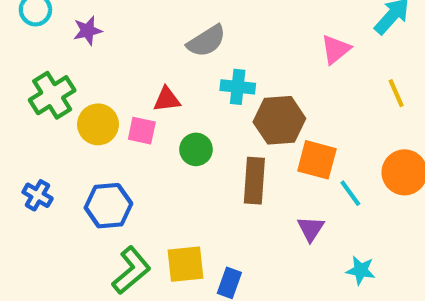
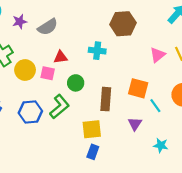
gray semicircle: (206, 41) -> (48, 27), moved
pink triangle: (336, 49) -> (157, 55), moved
brown hexagon: (279, 120) -> (123, 24), moved
yellow square: (186, 264) -> (92, 129), moved
green L-shape: (131, 270) -> (59, 107), moved

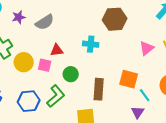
purple triangle: (135, 124) -> (138, 112), moved

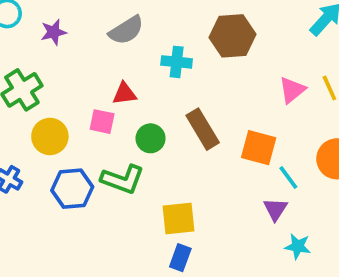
gray semicircle: (45, 22) -> (126, 30), moved
cyan cross: (91, 44) -> (177, 62), moved
yellow circle: (24, 62) -> (50, 136), moved
brown rectangle: (99, 89) -> (203, 129), moved, turned -35
green L-shape: (56, 96) -> (123, 179), turned 60

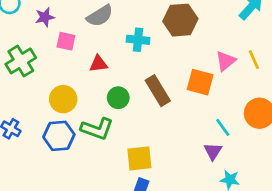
pink square: (102, 122) -> (66, 41), moved
yellow circle: (50, 136) -> (63, 99), moved
orange square: (259, 148) -> (200, 82), moved

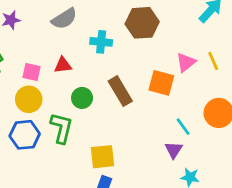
pink square: (66, 41) -> (31, 72), moved
green L-shape: (97, 129) -> (62, 128), turned -96

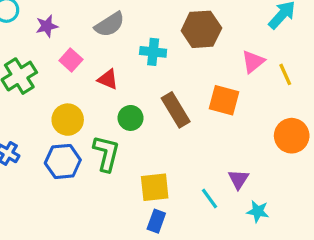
pink triangle: (186, 62) -> (253, 62), moved
red triangle: (63, 65) -> (108, 79), turned 30
pink square: (31, 72) -> (71, 60), moved, turned 30
cyan line: (183, 127) -> (209, 199), moved

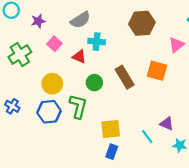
cyan cross: (153, 52) -> (97, 42), moved
purple triangle: (238, 179) -> (167, 124), turned -40

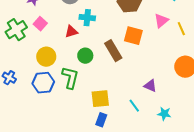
pink square: (54, 44) -> (40, 24), moved
red triangle: (79, 57) -> (71, 32), turned -40
orange square: (157, 71) -> (133, 36), moved
purple triangle: (167, 124) -> (150, 86), moved

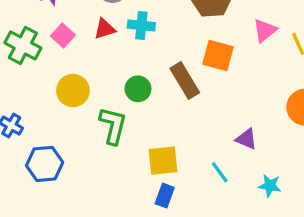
green cross: (16, 30) -> (23, 45), turned -30
red triangle: (71, 32) -> (105, 29), moved
blue hexagon: (43, 83) -> (45, 164), moved

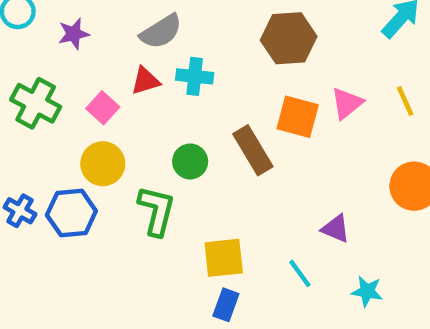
pink triangle: (265, 30) -> (347, 103), moved
pink square: (63, 35) -> (103, 108), moved
blue hexagon: (45, 164) -> (71, 213), moved

